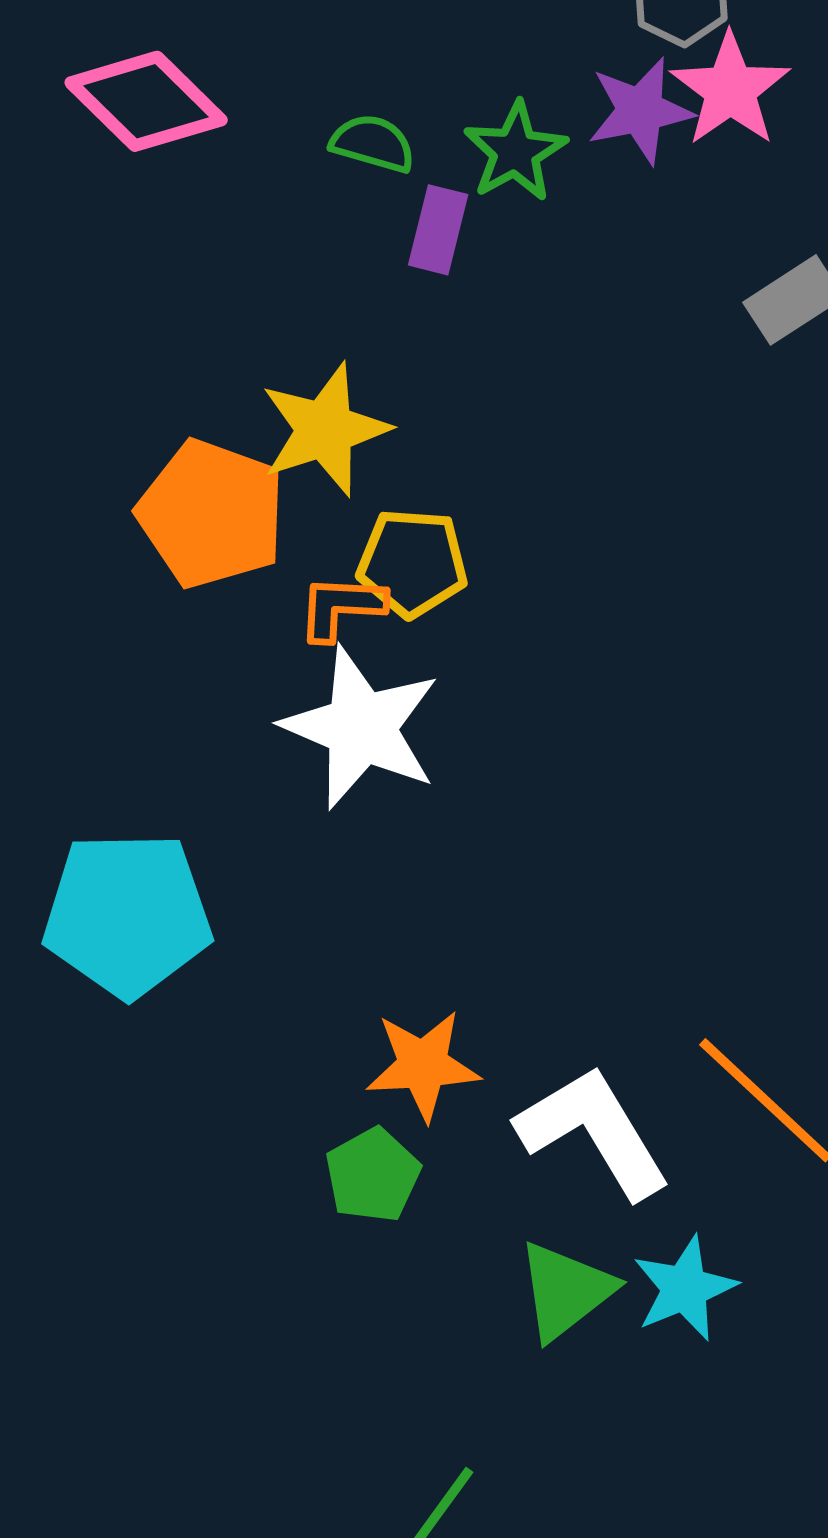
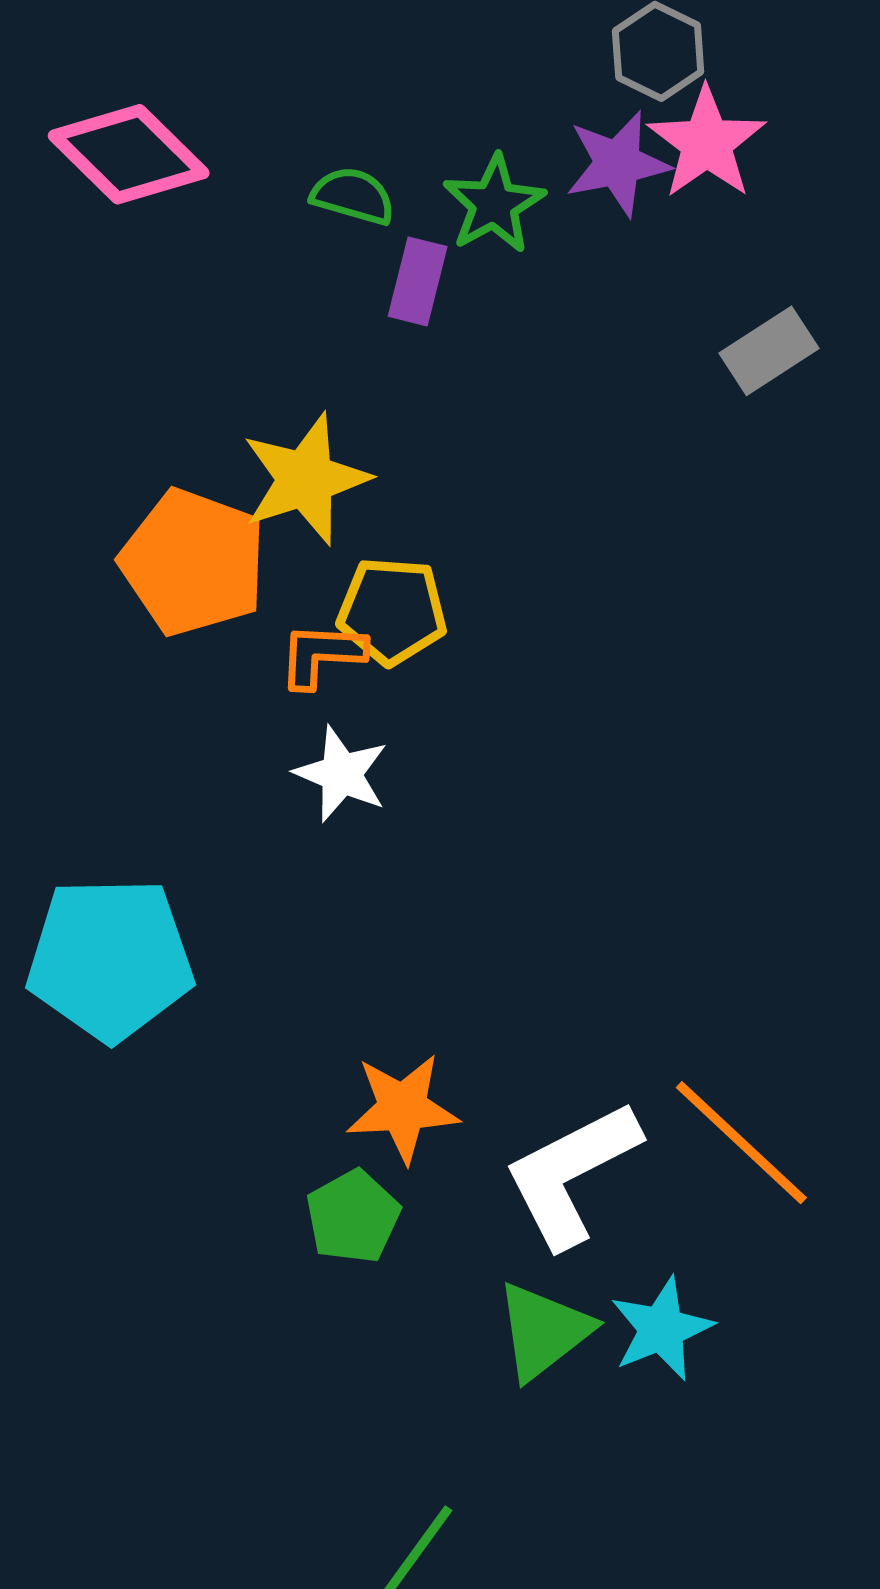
white star: (361, 728) -> (341, 774), size x0.6
white L-shape: (594, 1132) -> (571, 1174), turned -86

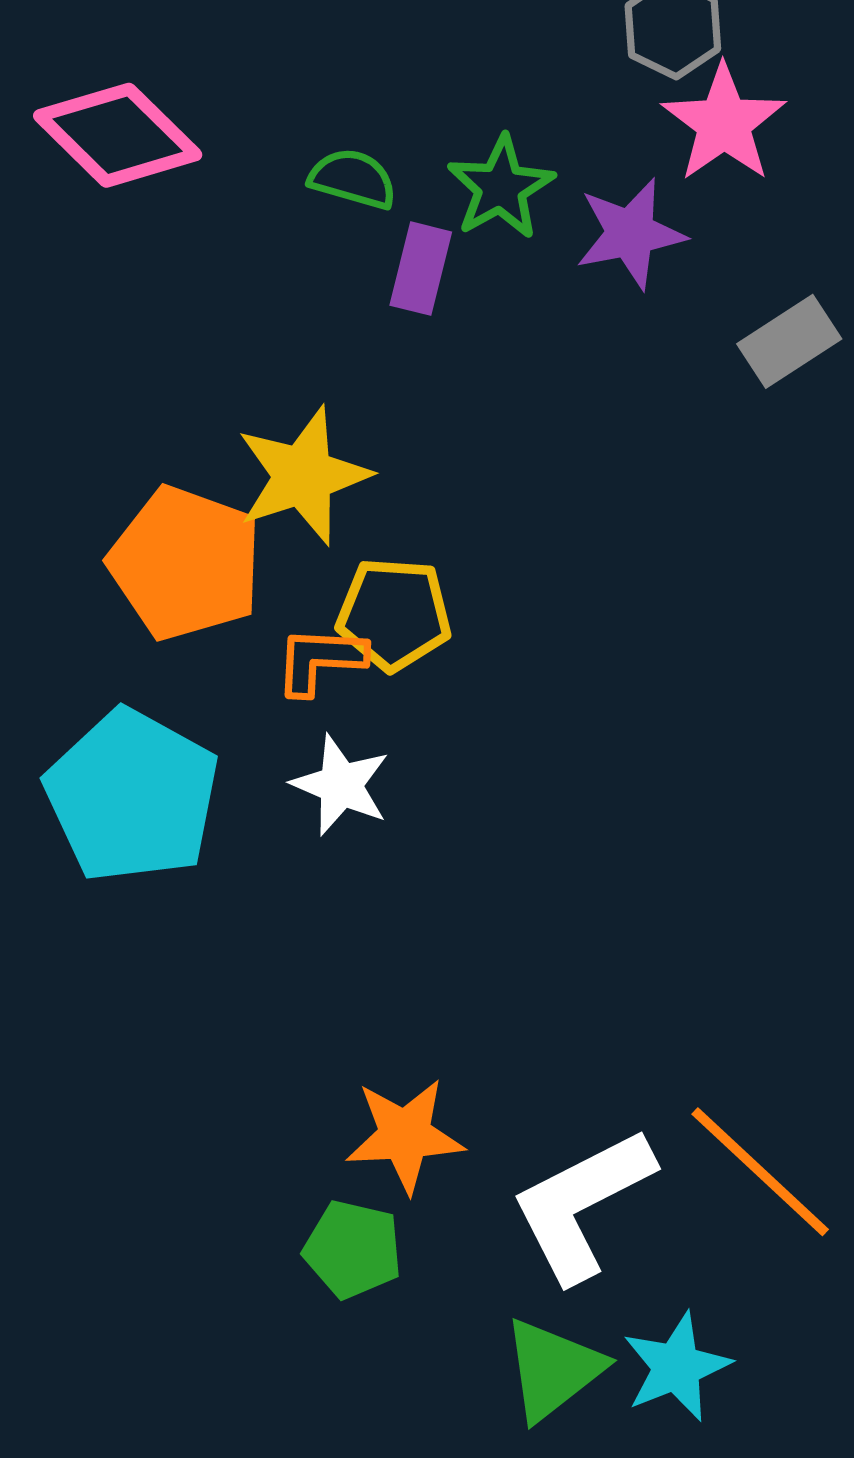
purple star: (618, 164) -> (630, 233), moved
cyan pentagon: (110, 959) -> (132, 796), moved, turned 30
green pentagon: (353, 1217) -> (353, 1249), turned -30

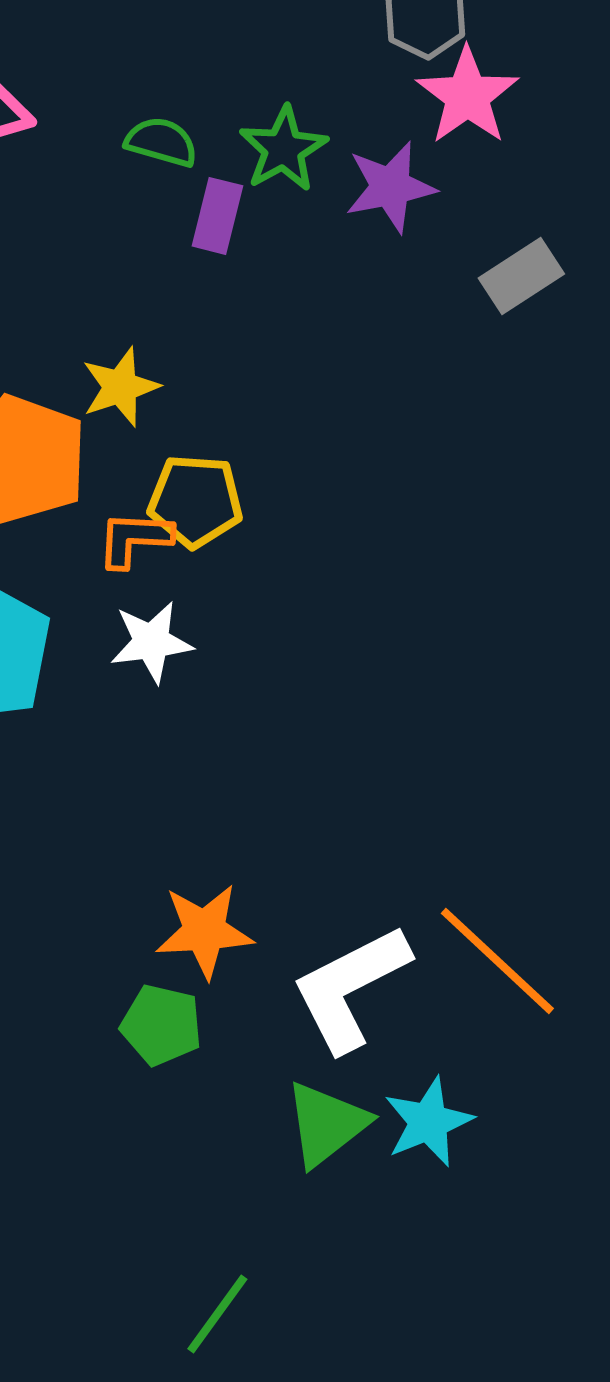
yellow star: (303, 476) -> (120, 387), size x0.7
white star: (341, 785) -> (151, 642), turned -30

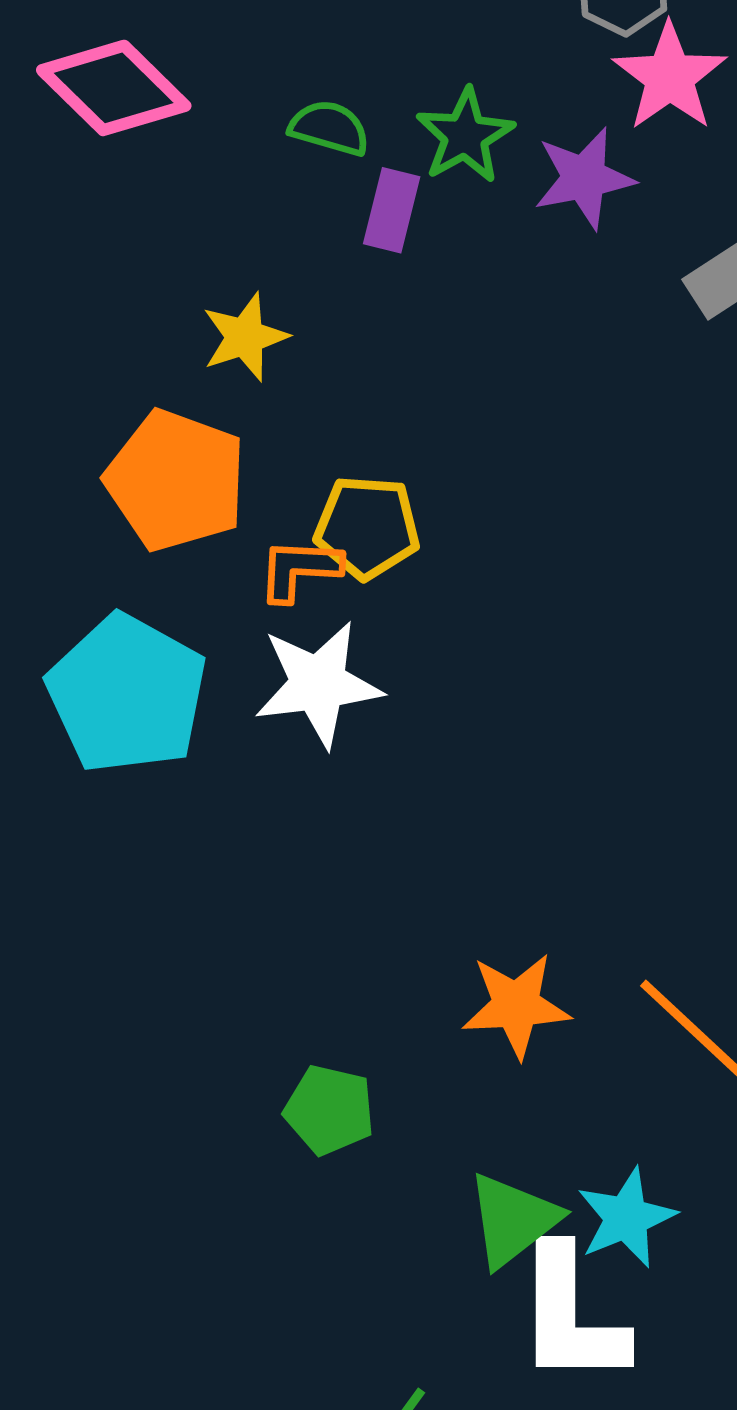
yellow star: (120, 387) -> (245, 337), moved
white star: (151, 642) -> (318, 684), size x1.4
orange star: (204, 931) -> (516, 1005), moved
white L-shape: (350, 988) -> (571, 1316), moved, turned -63

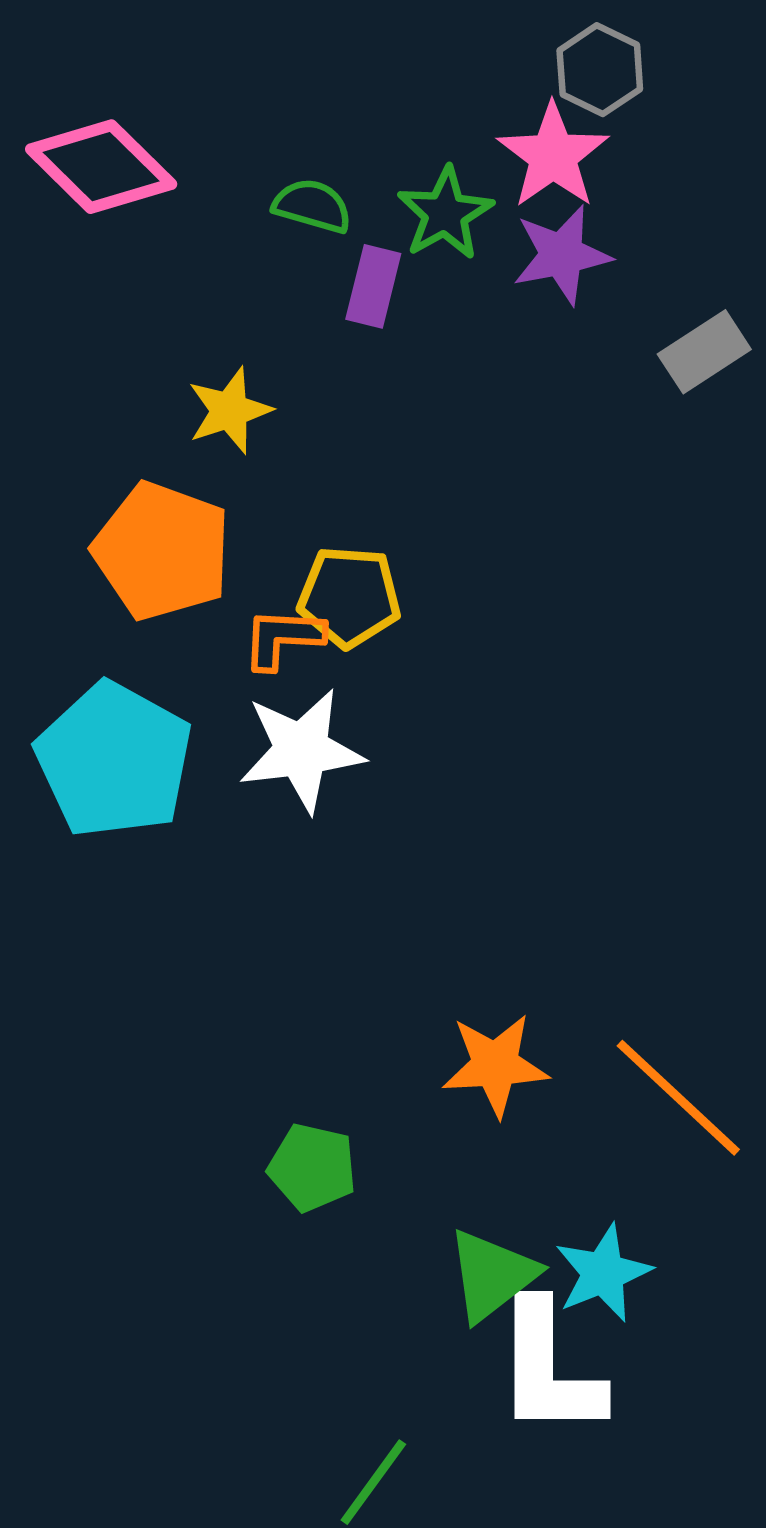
pink star: (670, 77) -> (553, 156), moved

